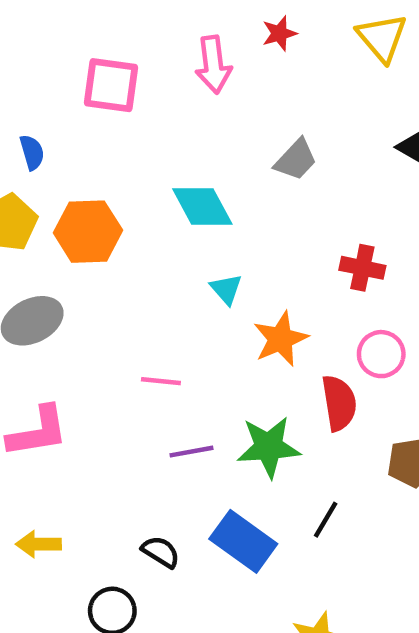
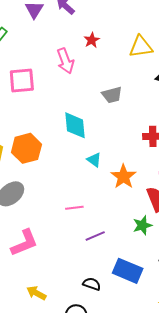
yellow triangle: (382, 38) -> (141, 47), moved, turned -45
gray trapezoid: (296, 160) -> (112, 95), turned 45
cyan diamond: (202, 206) -> (75, 125), turned 36
green star: (269, 447) -> (142, 225), moved, size x0.7
yellow arrow: (38, 544) -> (36, 293), turned 42

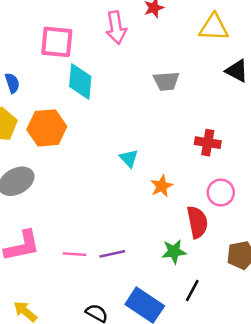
cyan diamond: (75, 125) -> (80, 82), moved
orange star: (123, 177) -> (162, 186), size x0.7
pink line: (74, 208) -> (74, 254), moved

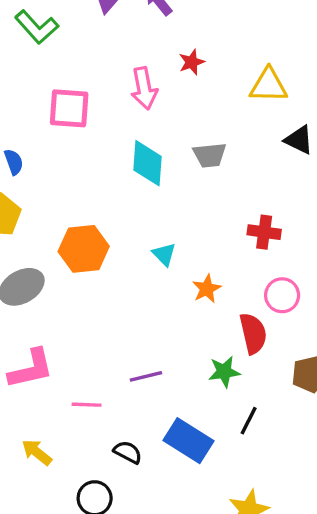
cyan diamond: (80, 82) -> (148, 163), moved
orange hexagon: (47, 128) -> (84, 249), moved
pink line: (74, 254) -> (87, 405), moved

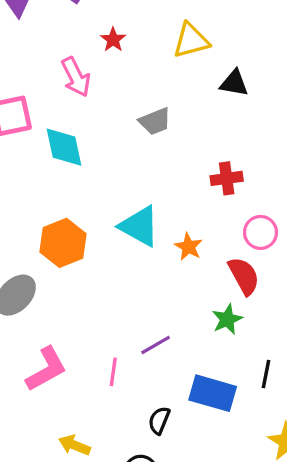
cyan diamond: (148, 163) -> (64, 147), moved
cyan triangle: (164, 254) -> (139, 226), size x1.8
pink line: (87, 405) -> (113, 372), moved, turned -68
black line: (249, 421) -> (266, 374), moved
black semicircle: (128, 452) -> (159, 420), turned -80

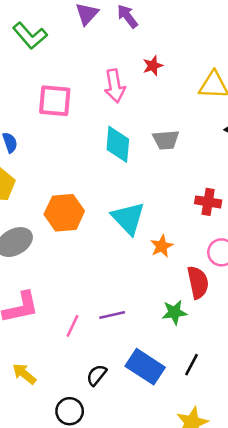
cyan diamond: (64, 147) -> (118, 144), moved

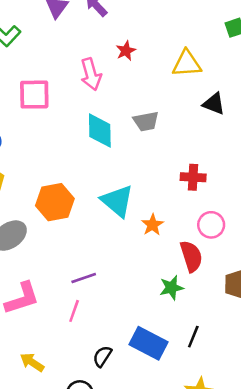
purple line: (112, 315) -> (84, 278), moved

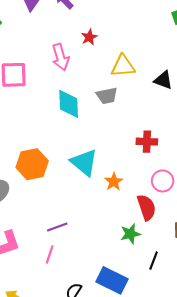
yellow triangle: (187, 64) -> (123, 66), moved
black line: (193, 337) -> (154, 261), moved

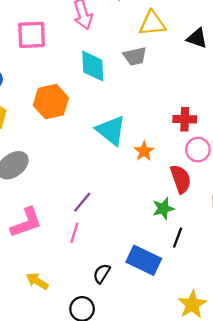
red cross: (147, 142) -> (185, 119), moved
orange hexagon: (32, 164) -> (51, 102), moved
purple line: (57, 227) -> (82, 202), turned -30
black line: (154, 261) -> (178, 238), moved

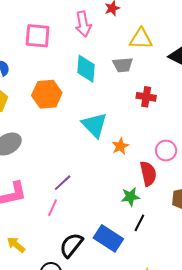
red cross: (185, 119) -> (146, 97), moved
black semicircle: (102, 274) -> (71, 245), size x1.5

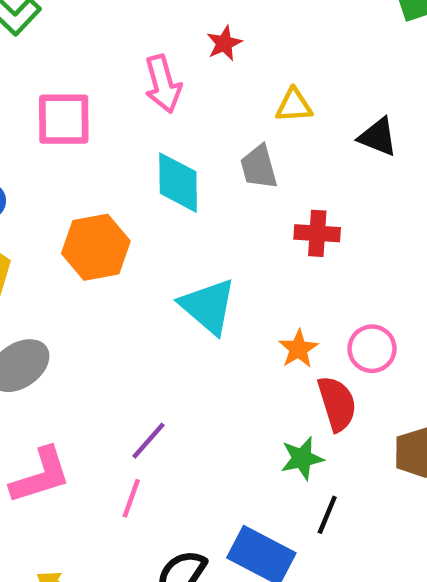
yellow triangle: (141, 39) -> (294, 105), size x0.7
gray trapezoid: (123, 65) -> (259, 167), turned 85
orange star: (120, 146) -> (298, 349), moved

